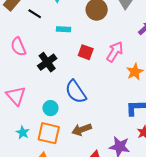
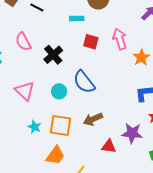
cyan rectangle: (64, 29) -> (77, 18), moved
pink arrow: (115, 52) -> (120, 39), turned -45
cyan circle: (50, 108) -> (59, 91), moved

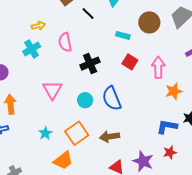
orange square: (61, 125) -> (77, 133), turned 30
cyan star: (34, 127) -> (45, 133), moved

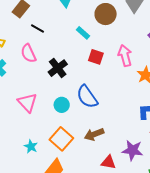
black line: (88, 14) -> (37, 29), moved
cyan rectangle: (123, 35) -> (83, 33), turned 40

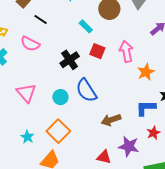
pink semicircle: (28, 53) -> (30, 44), turned -42
black cross: (58, 68) -> (70, 60), moved
brown arrow: (94, 134) -> (111, 120), moved

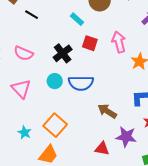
pink semicircle: (30, 44) -> (23, 53), moved
blue semicircle: (86, 90) -> (81, 83), turned -55
cyan circle: (60, 97) -> (55, 81), moved
brown arrow: (111, 120) -> (107, 111), turned 54

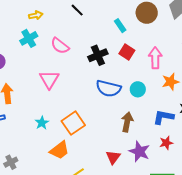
cyan circle: (55, 81) -> (138, 89), moved
brown arrow: (107, 111) -> (127, 122), turned 54
red triangle: (102, 149) -> (113, 157), turned 42

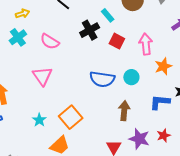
black cross: (98, 55) -> (90, 30), moved
red star: (166, 143) -> (164, 135), moved

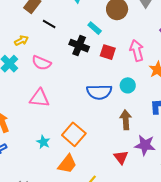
yellow arrow: (23, 14) -> (21, 41), moved
black cross: (90, 30) -> (79, 46), turned -30
pink triangle: (42, 76) -> (39, 98), turned -40

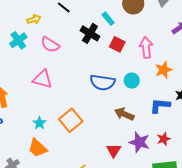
brown arrow: (126, 120) -> (124, 114), turned -72
orange trapezoid: (67, 164) -> (38, 148), moved, turned 85

